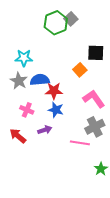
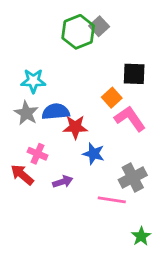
pink L-shape: (94, 99) -> (130, 119), moved
blue star: (56, 110) -> (94, 154), moved
red arrow: (18, 136) -> (22, 175), moved

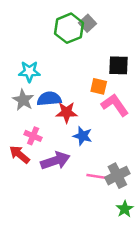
orange square: (112, 98) -> (99, 86), turned -35
gray cross: (133, 177) -> (117, 176), moved
purple arrow: (63, 182) -> (55, 161), size x1.6

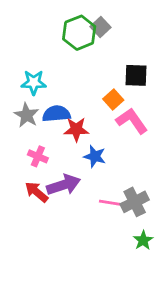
orange square: (99, 86) -> (113, 100), turned 35
red arrow: (19, 154) -> (36, 192), moved

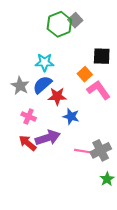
cyan star: (34, 82) -> (45, 62), moved
blue semicircle: (56, 114) -> (42, 85), turned -36

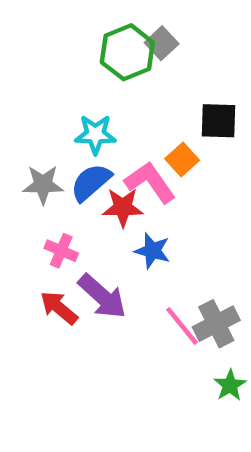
gray star: (20, 86) -> (43, 185), turned -30
pink L-shape: (99, 90) -> (150, 182), moved
purple arrow: (48, 138) -> (102, 296), turned 60
pink line: (85, 151) -> (182, 326), turned 42

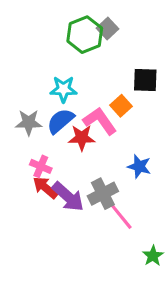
blue star: (152, 251) -> (139, 166), moved
red arrow: (59, 308) -> (45, 188), moved
gray cross: (216, 324) -> (103, 194), moved

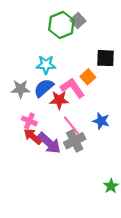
pink line: (121, 216) -> (71, 125), moved

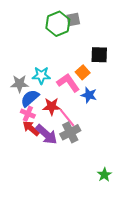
gray square: (78, 21) -> (73, 20), turned 32
cyan star: (46, 65) -> (41, 75), moved
blue semicircle: (44, 88) -> (30, 98), moved
red star: (59, 100) -> (52, 106), moved
blue star: (101, 121) -> (89, 95), moved

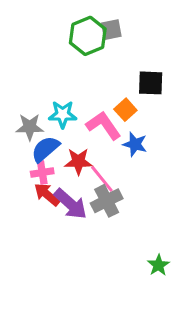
pink cross: (28, 114) -> (42, 173), turned -32

